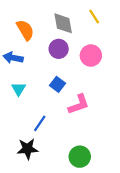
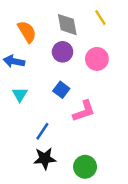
black star: (28, 149) -> (45, 158), moved

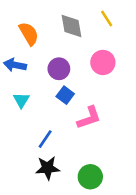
purple circle: (63, 52) -> (59, 69), moved

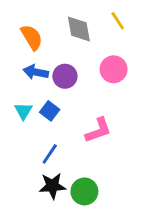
blue arrow: (15, 65) -> (36, 72), moved
blue square: (65, 95) -> (50, 111), moved
green circle: (90, 177) -> (84, 191), moved

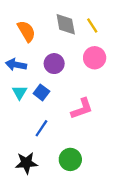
yellow line: (118, 21) -> (92, 25), moved
blue arrow: (36, 72) -> (16, 65), moved
black star: (52, 186) -> (26, 163), moved

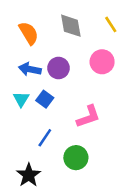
yellow line: (92, 25) -> (111, 24), moved
blue arrow: (16, 65) -> (30, 69), moved
green circle: (70, 159) -> (76, 158), moved
black star: (26, 163) -> (29, 175), turned -30

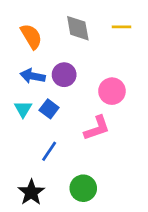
yellow line: (111, 24) -> (122, 27), turned -56
pink circle: (102, 62) -> (112, 91), moved
green circle: (76, 158) -> (83, 188), moved

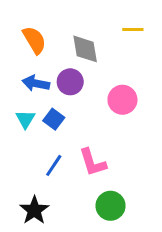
gray diamond: (78, 28) -> (85, 49), moved
pink L-shape: (97, 128) -> (93, 162), moved, turned 92
green circle: (83, 188) -> (111, 206), moved

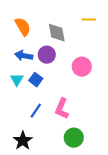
pink L-shape: (93, 162) -> (62, 109), turned 40

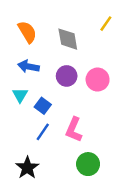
yellow line: (89, 20) -> (106, 24), turned -56
purple circle: (47, 55) -> (67, 76), moved
blue square: (36, 80) -> (43, 106), moved

